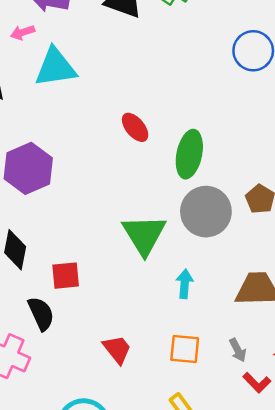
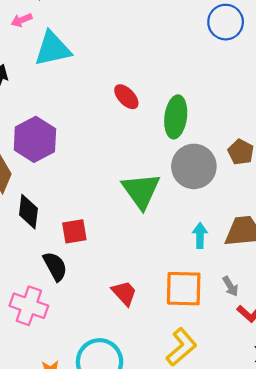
cyan arrow: (185, 284) -> (200, 236), moved
orange square: (185, 349) -> (184, 289), size x1.4

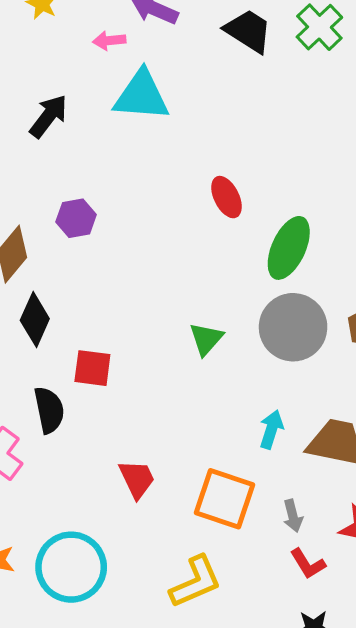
purple hexagon: (35, 139) -> (76, 218), size x0.6
green triangle: (141, 191) -> (206, 339), size x0.6

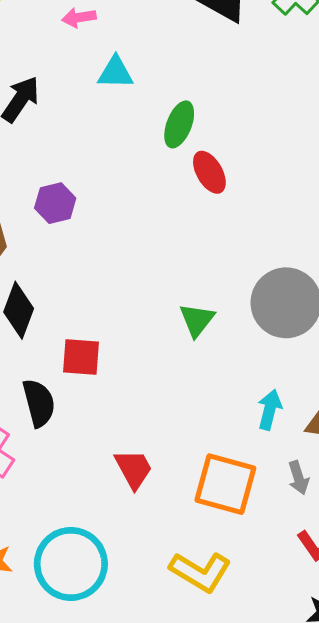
cyan triangle: (141, 96) -> (115, 72), size x0.6
green ellipse: (289, 248) -> (179, 124), moved, size x0.7
gray arrow: (293, 516) -> (298, 478), moved
yellow L-shape: (196, 582) -> (200, 572), turned 58

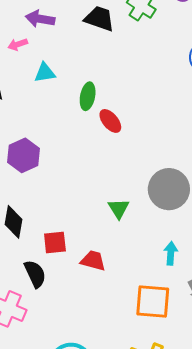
purple hexagon: (55, 203) -> (23, 155), size x1.4
red trapezoid: (134, 469) -> (93, 261), moved, turned -36

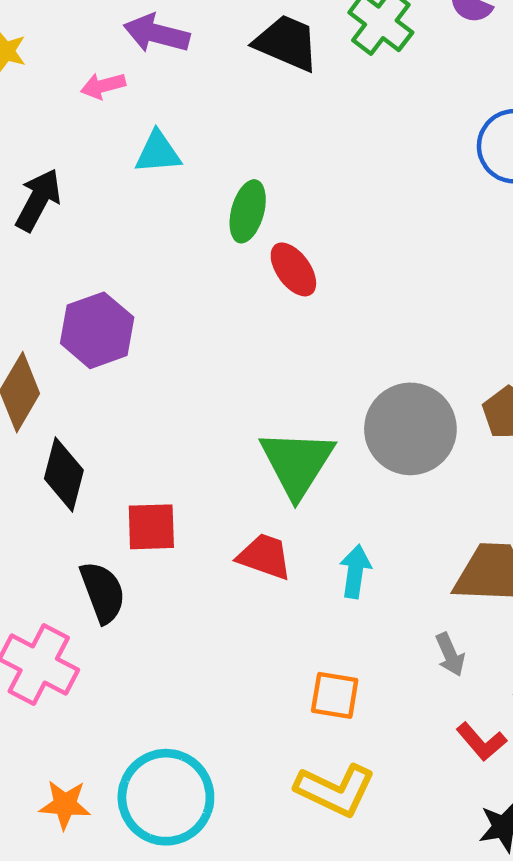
green triangle: (119, 209) -> (297, 463), size x1.6
cyan arrow: (171, 253) -> (355, 571), moved
red trapezoid: (93, 261) -> (265, 557), moved
orange square: (153, 301) -> (335, 695), moved, size x0.6

